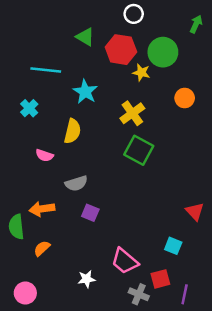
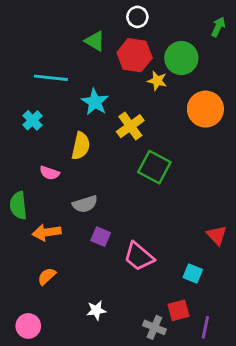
white circle: (134, 14) -> (137, 17), moved
orange circle: (185, 98) -> (205, 109), size x1.6
yellow cross: (132, 113) -> (130, 126), moved
green semicircle: (16, 227) -> (18, 205), moved
pink trapezoid: (125, 261) -> (139, 256), moved

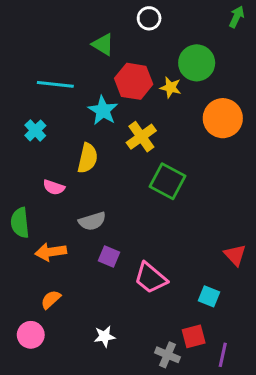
green arrow: (218, 27) -> (237, 17), moved
red hexagon: (135, 55) -> (134, 81), moved
pink circle: (28, 326) -> (31, 335), moved

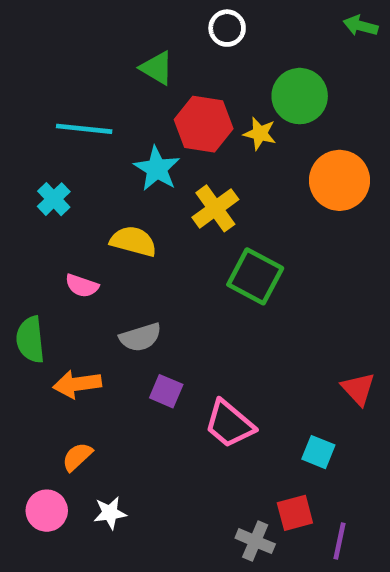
green arrow: (237, 17) -> (361, 26), turned -100
yellow semicircle: (88, 158) -> (133, 241), turned -88
white star: (104, 336) -> (110, 513), moved

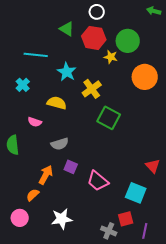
red hexagon: (204, 124) -> (94, 38), moved
orange arrow: (77, 384) -> (46, 175), moved, turned 126
cyan square: (318, 452) -> (136, 193), size x1.5
white star: (110, 513) -> (62, 219), moved, size x1.5

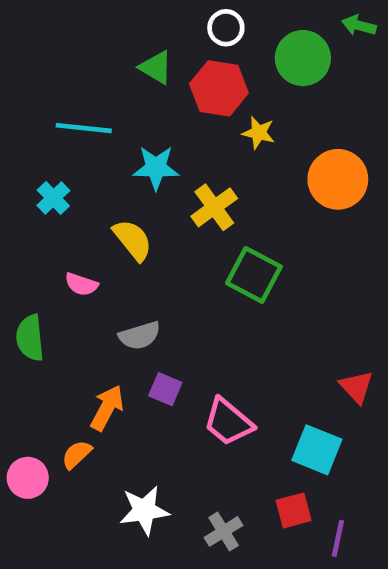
green circle: (128, 41) -> (303, 58), moved
cyan star: (67, 72) -> (156, 168), turned -30
yellow semicircle: (57, 103) -> (133, 240), turned 36
pink circle: (20, 218) -> (28, 478), moved
gray cross: (109, 231) -> (224, 531), moved, turned 35

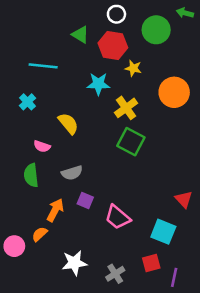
cyan star: (156, 168) -> (98, 84), moved
yellow cross: (214, 207) -> (126, 108), moved
green semicircle: (30, 338) -> (31, 175), moved

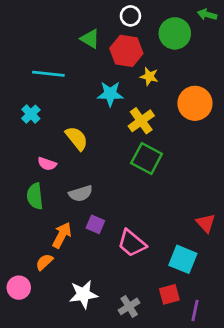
pink circle: (14, 246) -> (19, 288), moved

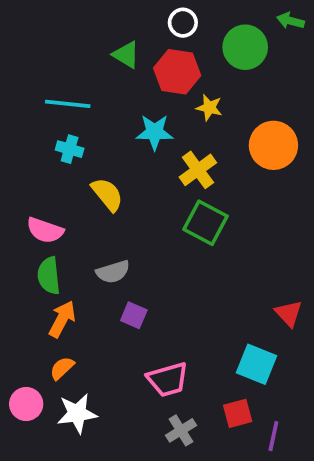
cyan cross: (31, 114) -> (70, 149), moved, turned -30
pink semicircle: (47, 164) -> (45, 230), moved, size x1.4
orange arrow: (62, 235) -> (62, 319), moved
pink trapezoid: (132, 243) -> (168, 379), moved, turned -56
white star: (83, 294) -> (77, 413), moved

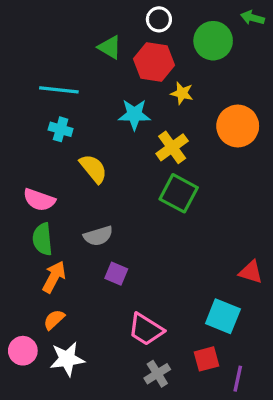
red triangle: (289, 313) -> (251, 272), turned -30
pink trapezoid: (168, 379) -> (146, 329), turned 48

